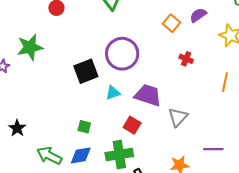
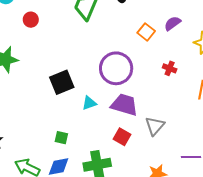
purple circle: (122, 54) -> (116, 68), moved
red cross: (186, 59) -> (170, 68), moved
red square: (132, 125) -> (122, 137), moved

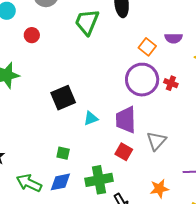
purple semicircle: (172, 23) -> (174, 38), turned -144
purple circle: (116, 68) -> (142, 80), moved
purple trapezoid: (124, 105) -> (126, 120), turned -108

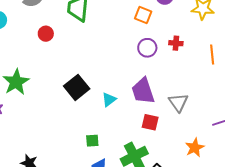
red circle: (32, 35) -> (46, 34), moved
purple circle: (142, 80) -> (147, 48), size x0.6

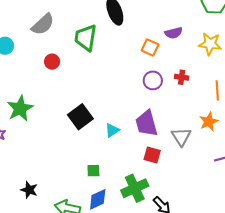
orange star: (195, 148) -> (209, 121), moved

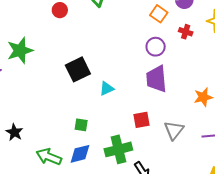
red cross: (182, 77) -> (186, 32), moved
purple trapezoid: (147, 123) -> (156, 79), moved
gray triangle: (181, 137) -> (174, 130), moved
red square: (152, 155) -> (142, 120), turned -36

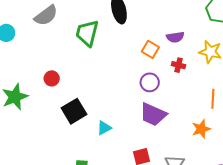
red circle: (60, 10) -> (52, 78), moved
purple trapezoid: (156, 79) -> (153, 114), turned -56

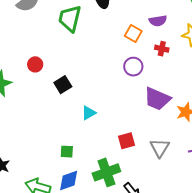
black square: (74, 111) -> (63, 85), moved, size x0.7
purple trapezoid: (153, 114) -> (157, 99), moved

